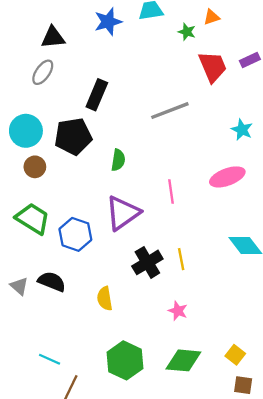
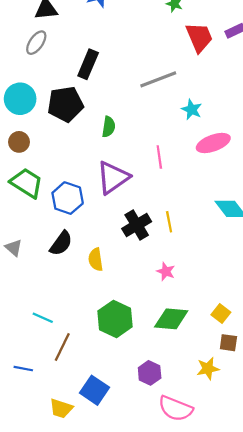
cyan star: (242, 130) -> (192, 110), moved
brown circle: (35, 167) -> (19, 142), moved
black semicircle: (52, 282) -> (61, 243), moved, turned 104

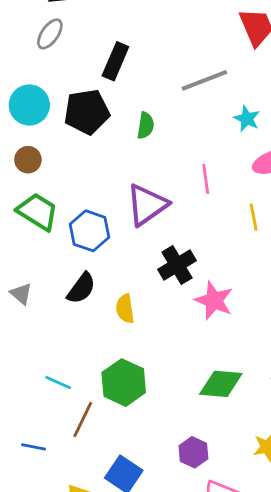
green semicircle: (109, 127) -> (146, 126), moved
yellow line: (169, 222) -> (254, 217), moved
pink star: (166, 271) -> (214, 301), moved, size x1.6
green hexagon: (115, 319) -> (124, 383), moved

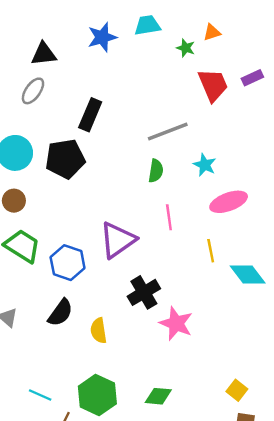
green semicircle: (146, 126) -> (156, 171), moved
green diamond: (221, 384) -> (158, 396), moved, size x0.7

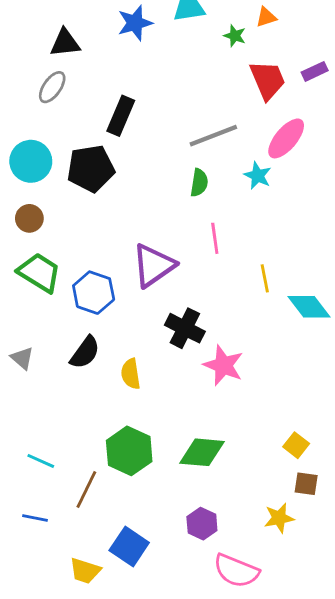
pink ellipse: (229, 202) -> (286, 138), moved, turned -30
black cross: (144, 292) -> (185, 328), turned -32
cyan line: (40, 395) -> (41, 461), moved
green diamond: (158, 396) -> (202, 452), size x1.4

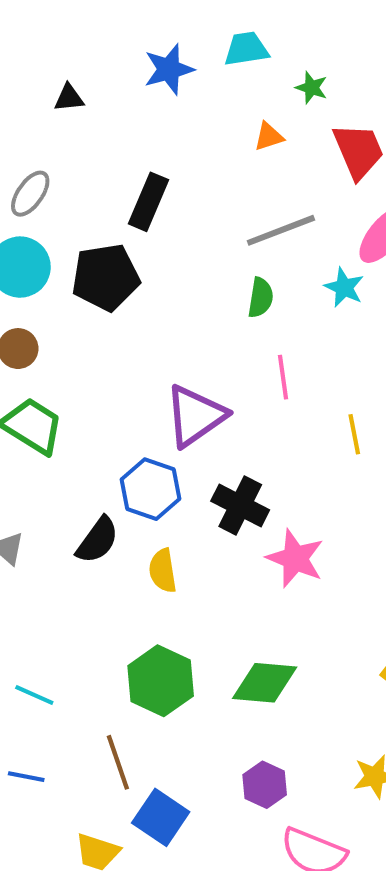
orange triangle: (266, 17) -> (269, 137), moved
black triangle: (65, 43) -> (69, 98), size x0.7
gray ellipse: (52, 87) -> (30, 194), moved
blue hexagon: (94, 293) -> (150, 489), moved
brown line: (86, 489) -> (118, 762), moved, turned -45

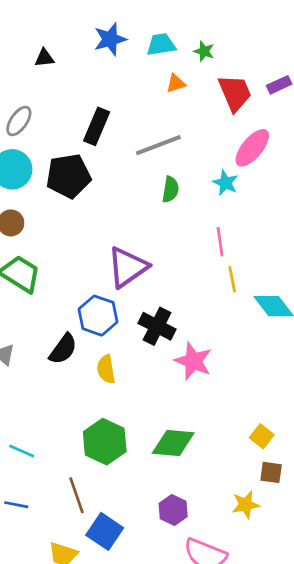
cyan trapezoid: (246, 49) -> (161, 45), moved
gray line: (281, 230) -> (158, 145), moved
pink line: (283, 377) -> (220, 242), moved

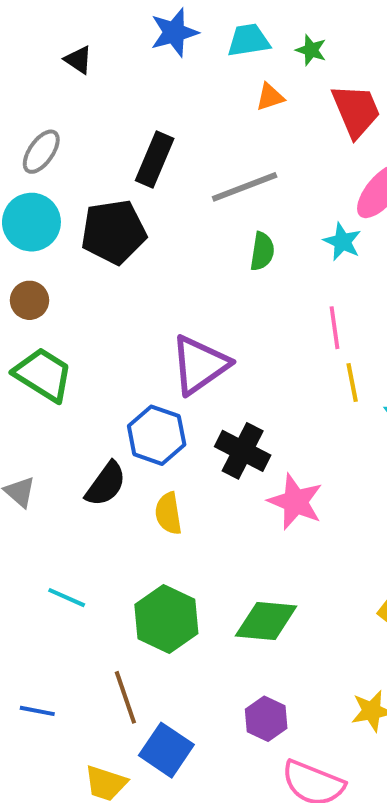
black triangle: (44, 58) -> (78, 60), turned 40
cyan line: (22, 451) -> (67, 598), moved

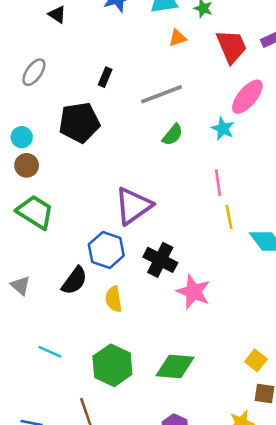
black rectangle: (155, 160) -> (105, 77), size x0.6
cyan circle: (31, 222) -> (22, 137), moved, size x0.6
green semicircle: (262, 251) -> (173, 135), turned 30

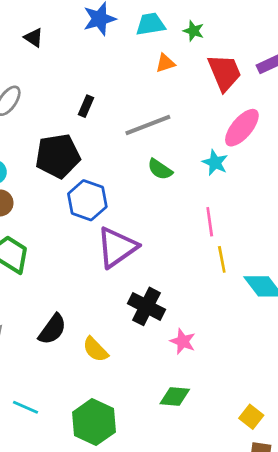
green semicircle: (173, 135) -> (160, 169), turned 85
blue hexagon: (106, 250) -> (87, 200), moved
pink star: (193, 292) -> (183, 341), size x0.7
yellow semicircle: (114, 299) -> (95, 349), turned -35
green diamond: (175, 367) -> (175, 396), moved, size x0.7

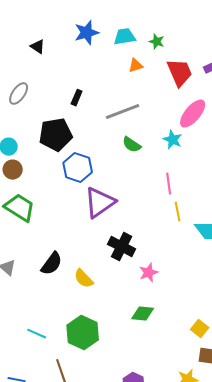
pink star: (183, 341) -> (149, 273), turned 30
cyan line: (26, 407) -> (37, 334), moved

